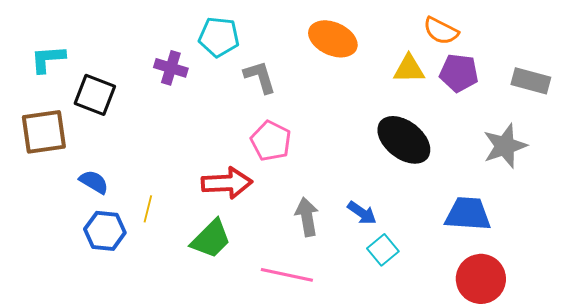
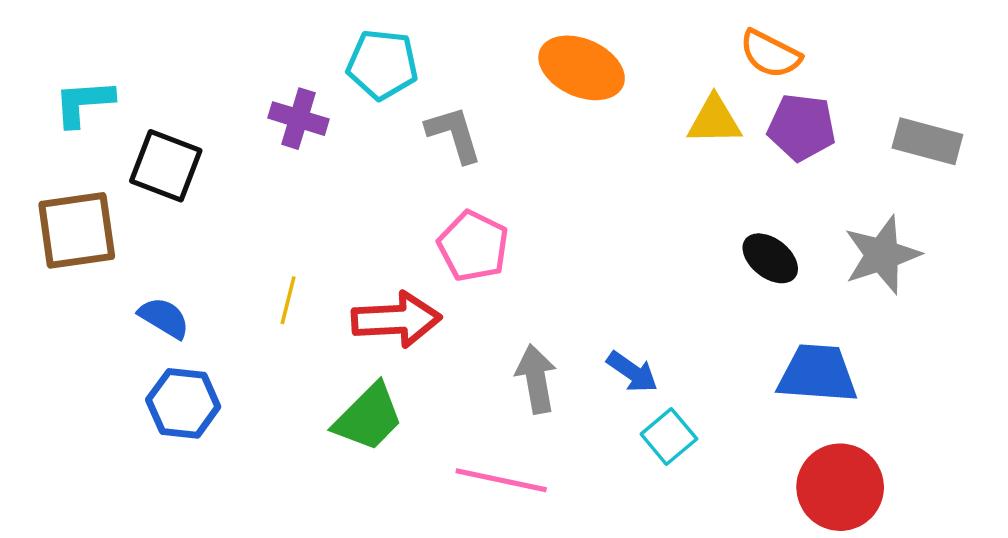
black ellipse: (404, 140) -> (770, 258), moved, size x0.6
yellow line: (148, 209) -> (288, 300), moved

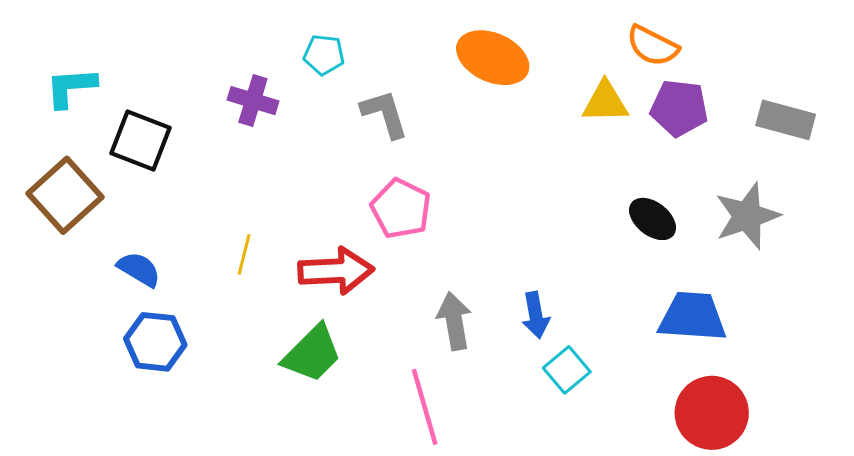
cyan pentagon: (382, 64) -> (324, 55), size x0.7
brown square: (77, 230) -> (65, 195), turned -34
blue arrow: (632, 372) -> (536, 315), turned 45
pink line: (501, 480) -> (425, 407), turned 62

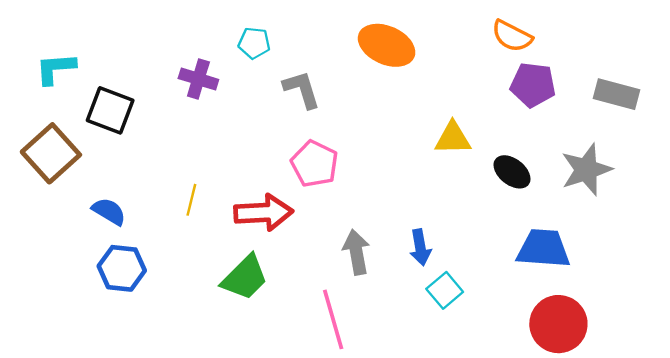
yellow triangle: (605, 102) -> (453, 138), moved

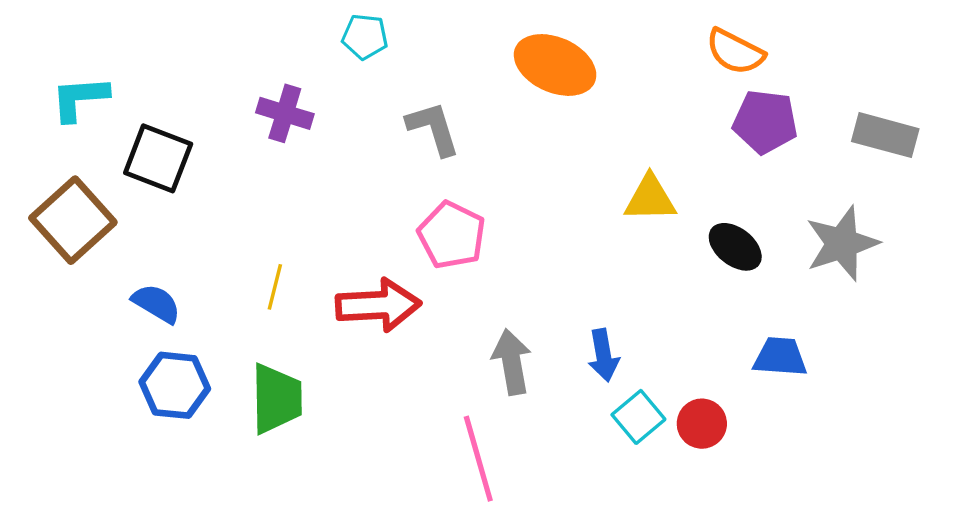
cyan pentagon: (254, 43) -> (365, 37), moved
blue trapezoid: (543, 249) -> (780, 357), size x0.7
green trapezoid: (245, 278) -> (276, 399), moved, turned -46
red circle: (558, 324) -> (702, 424), moved, size x0.6

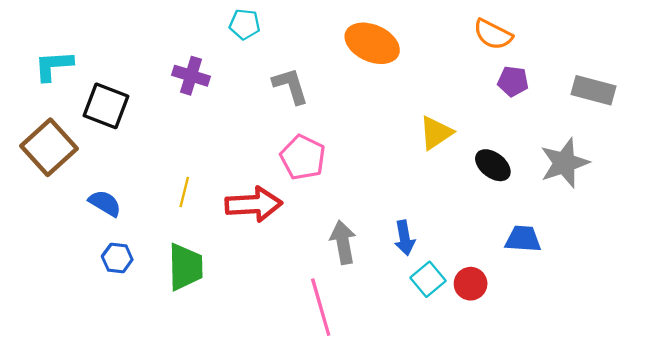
purple pentagon: (765, 122) -> (513, 81), size x0.7
yellow triangle: (650, 198) -> (436, 133), turned -33
blue hexagon: (175, 385) -> (117, 258), size x0.7

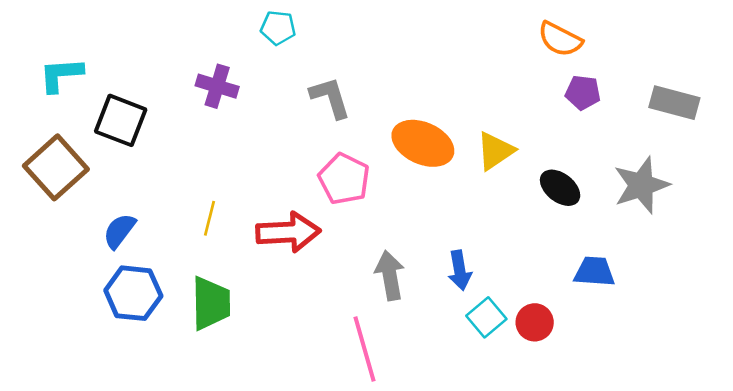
orange ellipse: (372, 43) -> (423, 143), moved
blue semicircle: (105, 203) -> (119, 231), turned -84
blue hexagon: (117, 258) -> (133, 293), size x1.6

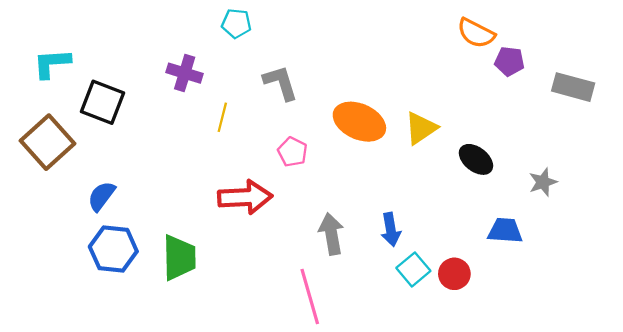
purple pentagon: (583, 92) -> (509, 61), moved
pink pentagon: (344, 179) -> (292, 152), size x0.7
gray star: (641, 185) -> (543, 182), moved, size x0.6
yellow line: (210, 218) -> (222, 117), moved

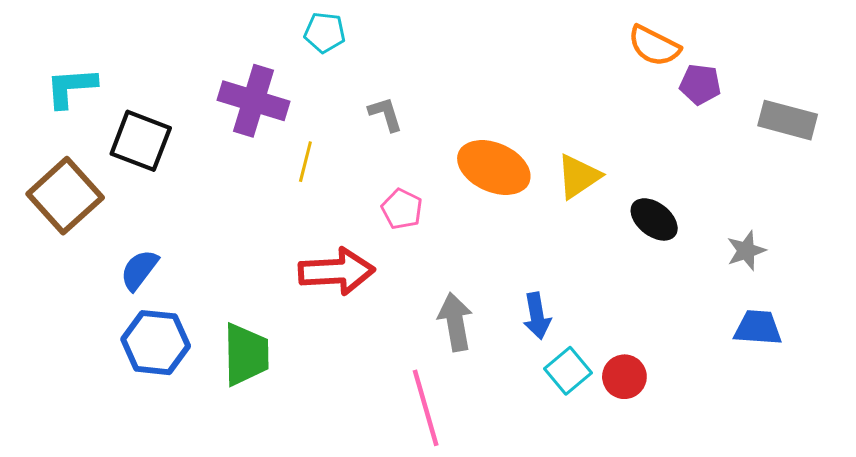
purple cross: (185, 73) -> (253, 101), size x1.4
gray L-shape: (281, 83) -> (386, 114), size x0.7
blue trapezoid: (505, 231) -> (758, 328), moved

